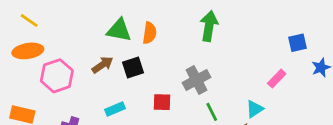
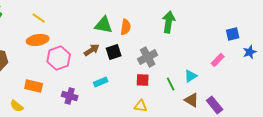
gray cross: (197, 80) -> (148, 57), moved
red square: (162, 102) -> (143, 80), moved
cyan triangle: (255, 109) -> (191, 76), moved

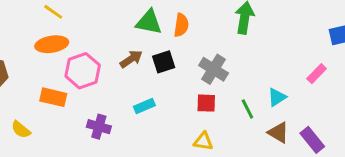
gray cross: (148, 57) -> (214, 69), turned -30
orange rectangle: (34, 86) -> (53, 97), moved
yellow semicircle: (17, 106) -> (21, 130), moved

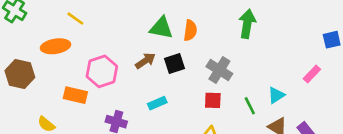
orange ellipse: (52, 44) -> (56, 46), moved

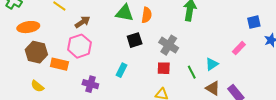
orange ellipse: (56, 46) -> (28, 27), moved
brown arrow: (145, 61) -> (82, 22), moved
brown hexagon: (20, 74) -> (36, 52), moved
cyan rectangle: (157, 103) -> (122, 70), turned -40

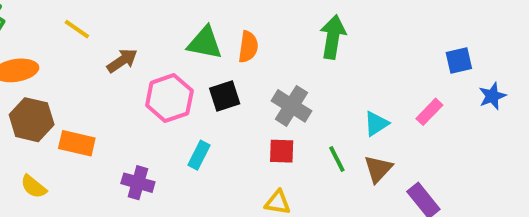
pink hexagon: (79, 46) -> (169, 98), moved
cyan triangle: (212, 64) -> (376, 124), moved
brown triangle: (213, 88) -> (378, 169), moved, turned 42

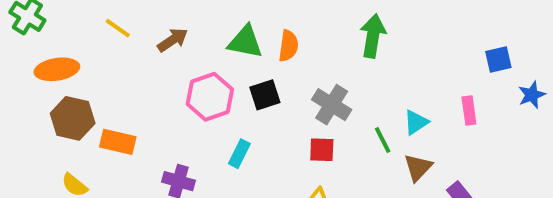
brown arrow: (122, 61) -> (173, 40), moved
pink rectangle: (429, 112) -> (469, 111), turned -52
green line: (337, 159) -> (383, 140), moved

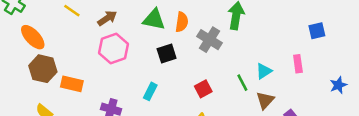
orange ellipse: (57, 69) -> (33, 37), turned 56
blue star: (532, 95) -> (338, 85), moved
pink hexagon: (210, 97) -> (114, 48), moved
gray cross: (332, 105) -> (210, 40), moved
red square: (322, 150) -> (203, 89), turned -30

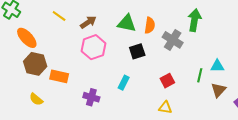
cyan triangle: (264, 71) -> (217, 66), turned 32
green line: (242, 83) -> (200, 75), turned 40

